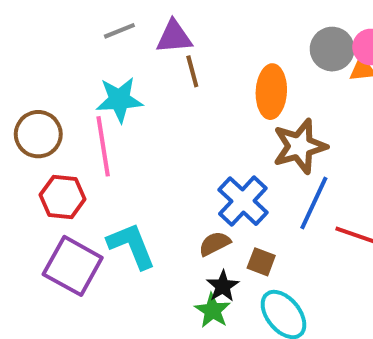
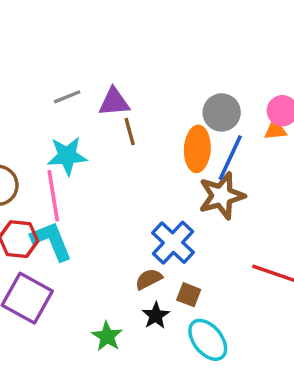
gray circle: (332, 49) -> (222, 112), moved
blue line: (314, 203) -> (230, 158), moved
cyan L-shape: (131, 246) -> (52, 241), moved
green star: (213, 310) -> (107, 336), moved

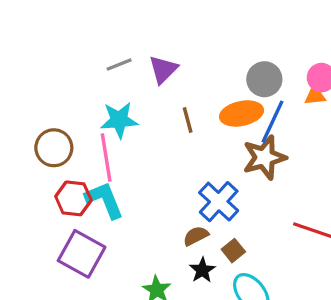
purple triangle: (114, 102) -> (163, 69), turned -40
brown line: (130, 132) -> (188, 120), moved
orange ellipse: (197, 149) -> (242, 113), turned 75
brown square: (189, 295) -> (233, 251), turned 30

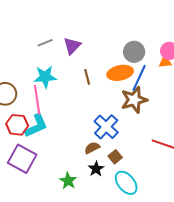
cyan L-shape: (104, 200) -> (36, 126), turned 88

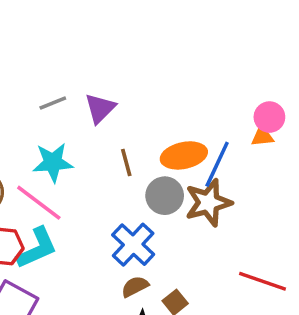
gray circle: (134, 52) -> (165, 196), moved
pink line: (37, 100) -> (39, 203), turned -44
blue cross: (106, 127) -> (133, 245), moved

